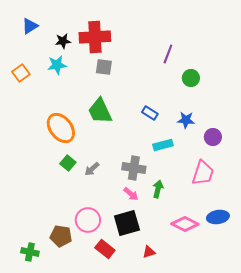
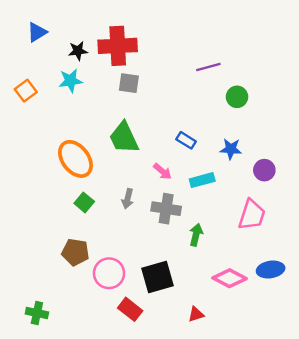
purple line: (168, 54) -> (208, 67), turned 54
gray arrow: (92, 169) -> (128, 199), moved, turned -35
pink arrow: (131, 194) -> (162, 171), moved
brown pentagon: (61, 236) -> (75, 252), moved
red triangle: (149, 252) -> (196, 314), moved

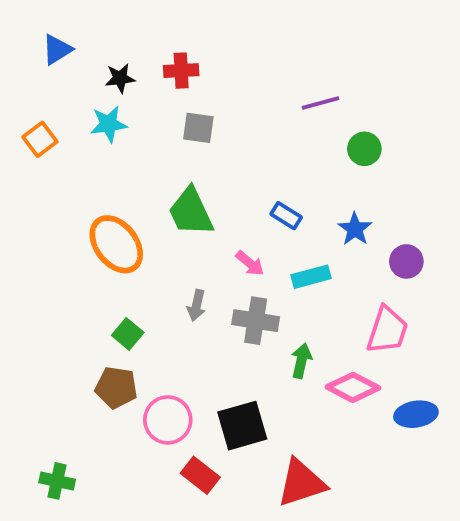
red cross: (118, 46) -> (181, 71), size x0.6
blue star: (231, 149) -> (355, 229), turned 30
green square: (84, 202) -> (128, 334), moved
pink diamond: (230, 278) -> (353, 387), moved
red triangle: (196, 314) -> (301, 483), size x2.0

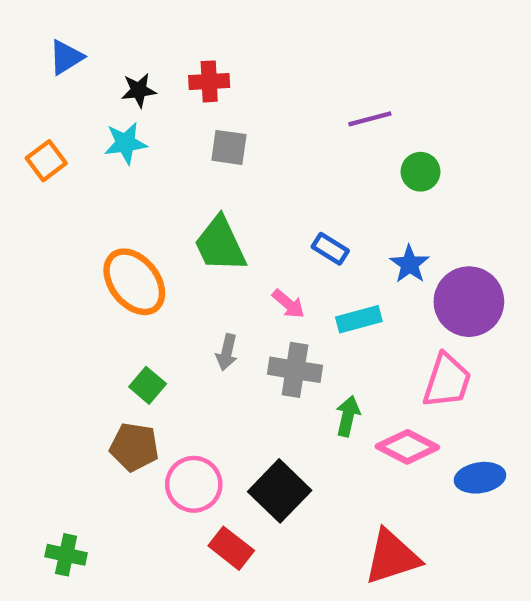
purple circle: (406, 261) -> (469, 302), size x1.8
black square: (242, 426) -> (280, 491), turned -30
red triangle: (301, 483) -> (392, 557), moved

